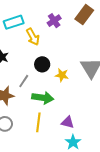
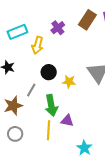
yellow arrow: (33, 37) -> (38, 45), turned 48
green arrow: (43, 98) -> (51, 105), turned 75
purple triangle: (68, 122) -> (67, 121), moved

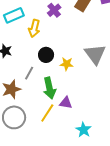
yellow line: (48, 130) -> (47, 113), turned 30
gray circle: (15, 134) -> (14, 117), size x1.5

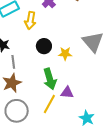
gray line: (29, 73) -> (13, 62), moved, turned -32

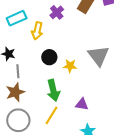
purple triangle: (67, 93) -> (82, 104), moved

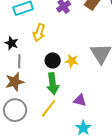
yellow arrow: (37, 31) -> (39, 33), moved
black circle: (49, 57) -> (53, 60), moved

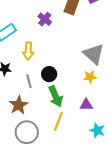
gray line: (19, 61) -> (29, 81), moved
yellow star: (72, 61) -> (90, 77), moved

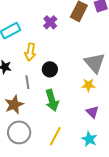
black circle: (49, 74) -> (50, 69), moved
purple triangle: (86, 105) -> (92, 112), moved, turned 40
yellow line: (58, 121) -> (55, 136), moved

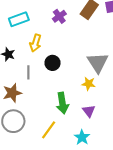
green arrow: (52, 100) -> (62, 103), moved

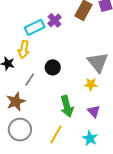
cyan rectangle: (19, 19) -> (35, 27), moved
yellow arrow: (35, 43) -> (24, 49), moved
gray line: (28, 72) -> (30, 79), turned 40

